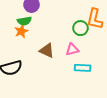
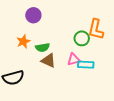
green semicircle: (24, 21) -> (42, 47), moved
cyan rectangle: (83, 68) -> (86, 65), moved

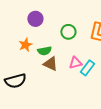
green circle: (82, 38) -> (68, 32), moved
cyan rectangle: (86, 65) -> (87, 68), turned -56

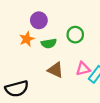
orange star: (25, 45) -> (27, 39), moved
green semicircle: (44, 51) -> (49, 43), moved

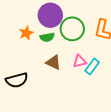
purple circle: (39, 20) -> (50, 15), moved, size x1.5
green circle: (75, 35) -> (72, 29), size x1.5

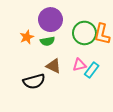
green circle: (72, 29) -> (84, 33), moved
black semicircle: (17, 80) -> (34, 81), moved

